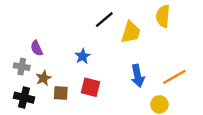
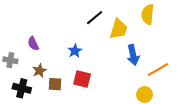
gray cross: (22, 67) -> (10, 60), moved
blue arrow: (138, 76) -> (133, 55), moved

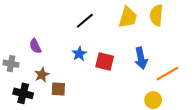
black line: (95, 18) -> (85, 21), moved
yellow trapezoid: (119, 29) -> (128, 17), moved
red square: (82, 79) -> (105, 61), moved

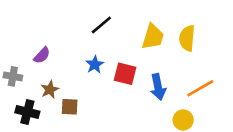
yellow semicircle: (156, 15) -> (187, 38), moved
yellow trapezoid: (128, 17) -> (153, 37), moved
purple semicircle: (35, 46) -> (42, 55), turned -112
blue arrow: (141, 58) -> (158, 87), moved

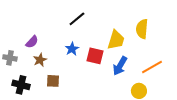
yellow trapezoid: (153, 37) -> (116, 40), moved
blue arrow: (158, 87) -> (120, 66), turned 42
brown star: (50, 90) -> (40, 60), moved

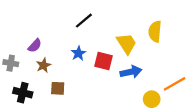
yellow trapezoid: (116, 40) -> (127, 43), turned -50
blue arrow: (120, 66) -> (131, 72), turned -132
orange line: (152, 67) -> (175, 84), moved

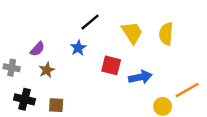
yellow trapezoid: (127, 43) -> (132, 33), moved
blue star: (78, 53) -> (78, 48), moved
brown square: (58, 88) -> (56, 105), moved

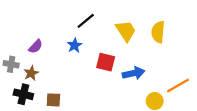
brown star: (47, 70) -> (31, 73), moved

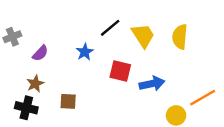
black line: (86, 21) -> (110, 28), moved
gray cross: (11, 64) -> (12, 37), moved, turned -32
brown square: (53, 100) -> (68, 101), moved

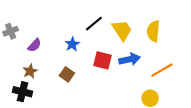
blue arrow: (152, 84) -> (130, 59), moved
orange line: (203, 98) -> (162, 70), moved
brown square: (68, 101) -> (67, 74), moved, turned 32

